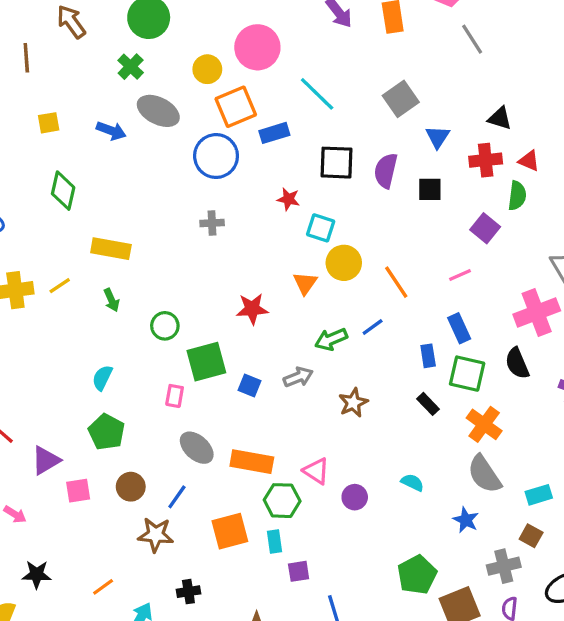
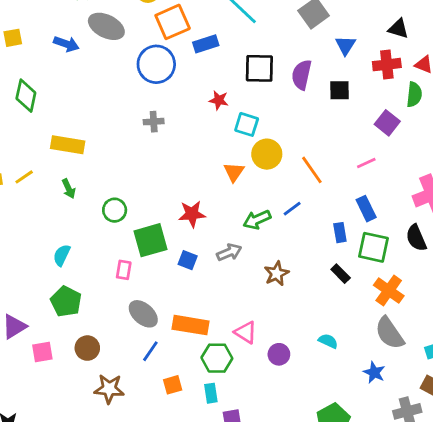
red star: (252, 309) -> (192, 214), moved
blue line: (177, 497) -> (150, 351), moved
orange square: (230, 531) -> (173, 385), size x0.6

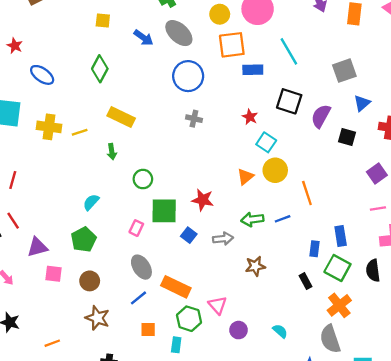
blue circle: (156, 64) -> (188, 76), moved
pink line: (366, 163) -> (378, 208), moved

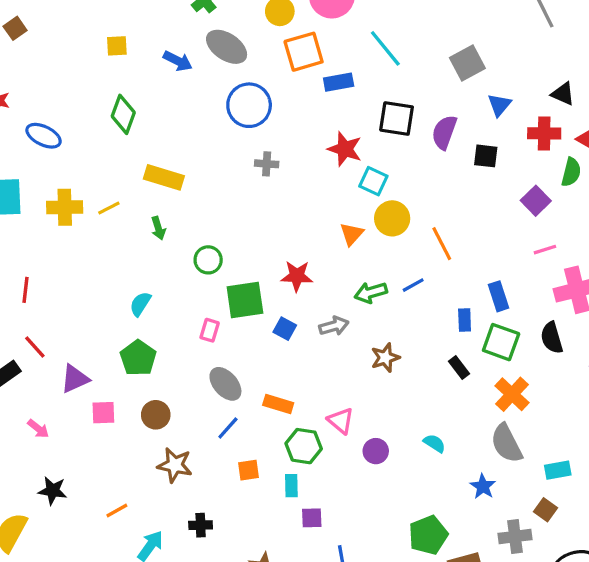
red star: (250, 117) -> (345, 149), size x1.5
orange rectangle: (176, 287) -> (278, 404), size x0.7

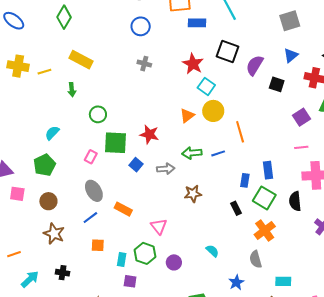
gray square: (467, 63) -> (290, 21), moved
blue circle: (249, 105) -> (141, 26), size x0.7
gray semicircle: (506, 443) -> (256, 259), size x0.7
green hexagon: (304, 446) -> (145, 253), moved
purple circle: (376, 451) -> (174, 262), moved

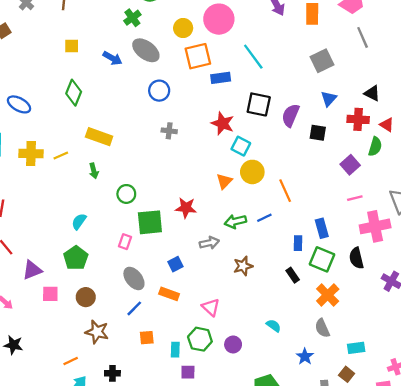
blue square: (136, 165) -> (175, 264), moved, turned 32
orange line: (14, 254) -> (71, 361), moved

